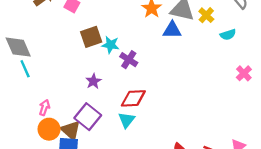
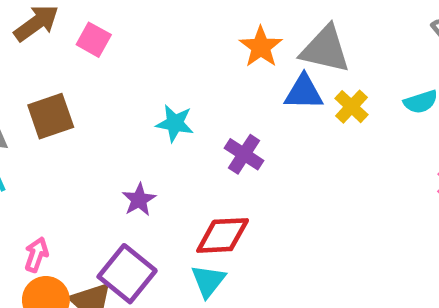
yellow cross: (206, 15) -> (351, 107), moved
brown square: (91, 37) -> (51, 116), moved
purple cross: (129, 60) -> (244, 154), moved

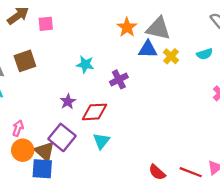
pink square: (94, 40) -> (46, 24), turned -35
purple cross: (244, 154) -> (119, 79), turned 30
red diamond: (223, 235) -> (94, 112), moved

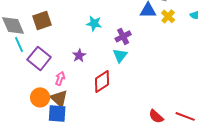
red diamond: (94, 112) -> (102, 81), moved, turned -30
pink arrow: (18, 128) -> (60, 78), moved
purple square: (62, 137) -> (39, 58), moved
cyan triangle: (101, 141) -> (120, 55), moved

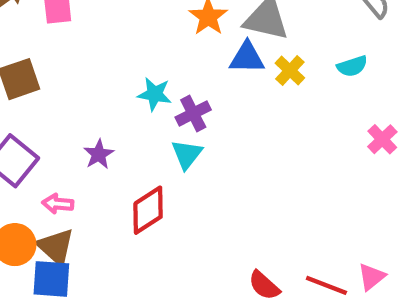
cyan star: (94, 23) -> (155, 94), moved
pink arrow: (60, 78) -> (58, 204), turned -104

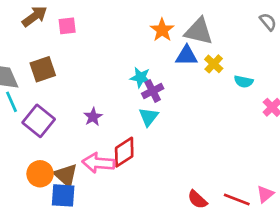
cyan semicircle: (352, 66) -> (244, 82), moved, turned 30
cyan star: (155, 94) -> (140, 77), moved
pink arrow: (58, 204) -> (98, 163), moved, size x1.6

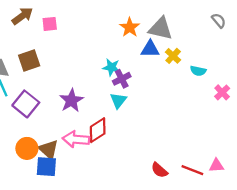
purple star: (93, 117) -> (71, 100), size x1.5
pink triangle: (265, 194) -> (216, 166), turned 35

